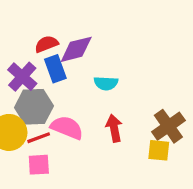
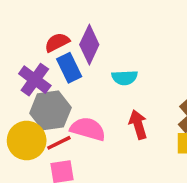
purple diamond: (76, 49) -> (89, 45), turned -45

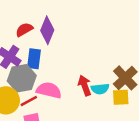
blue rectangle: (69, 68) -> (34, 59), moved, turned 36
cyan semicircle: (125, 78) -> (100, 89), moved

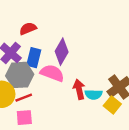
purple diamond: (47, 30) -> (62, 52), moved
pink semicircle: (49, 90) -> (52, 73), moved
yellow square: (121, 97) -> (112, 105), turned 35

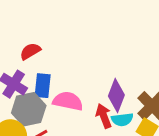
purple diamond: (62, 52) -> (116, 95), moved

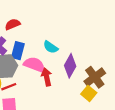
red arrow: (104, 116) -> (47, 77), moved
cyan semicircle: (122, 120) -> (51, 47), moved, turned 32

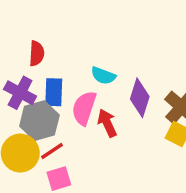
red semicircle: (13, 24) -> (37, 53), turned 128
pink semicircle: (34, 65) -> (84, 108), turned -80

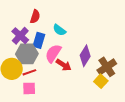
cyan semicircle: (103, 76) -> (59, 30), moved
red arrow: (107, 123) -> (64, 65), turned 133

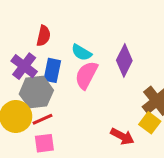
pink semicircle: (53, 53) -> (86, 75), moved
purple diamond: (85, 56) -> (124, 60), moved
red arrow: (64, 65) -> (122, 136), moved

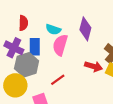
red line: (43, 119) -> (58, 80), moved
red arrow: (122, 136) -> (94, 66), moved

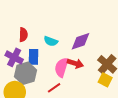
purple diamond: (85, 29) -> (80, 41), turned 55
pink semicircle: (60, 45) -> (62, 67), moved
red arrow: (94, 66) -> (75, 63), moved

